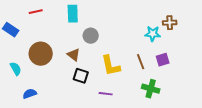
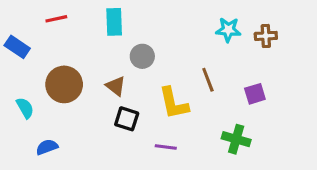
cyan star: (153, 34) -> (228, 30), moved
brown line: (141, 62) -> (208, 80), moved

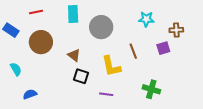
brown cross: (266, 36) -> (176, 30), moved
gray circle: (142, 56) -> (101, 27), moved, size x1.5
brown circle: (64, 84) -> (41, 42), moved
purple square: (255, 94) -> (163, 48), moved

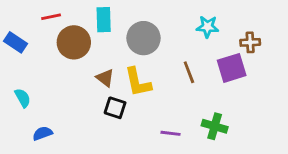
brown circle: (41, 42) -> (74, 42), moved
purple square: (163, 48) -> (232, 68), size x1.5
yellow L-shape: (111, 66) -> (138, 82), moved
purple line: (106, 94) -> (171, 133), moved

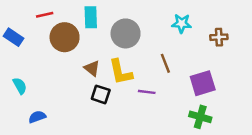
purple square: (232, 68) -> (203, 83), moved
green cross: (215, 126) -> (200, 117), moved
purple line: (171, 133) -> (147, 92), moved

